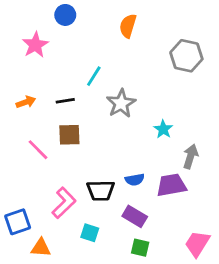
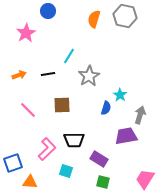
gray hexagon: (186, 56) -> (125, 16), moved
brown square: (69, 135) -> (62, 105), moved
blue semicircle: (135, 180) -> (106, 108), moved, turned -64

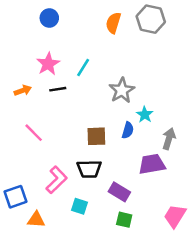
blue circle: (48, 11) -> (49, 18), moved
pink star: (26, 33) -> (48, 64), moved
gray star: (89, 76) -> (122, 90), moved
brown square: (62, 105) -> (96, 136), moved

